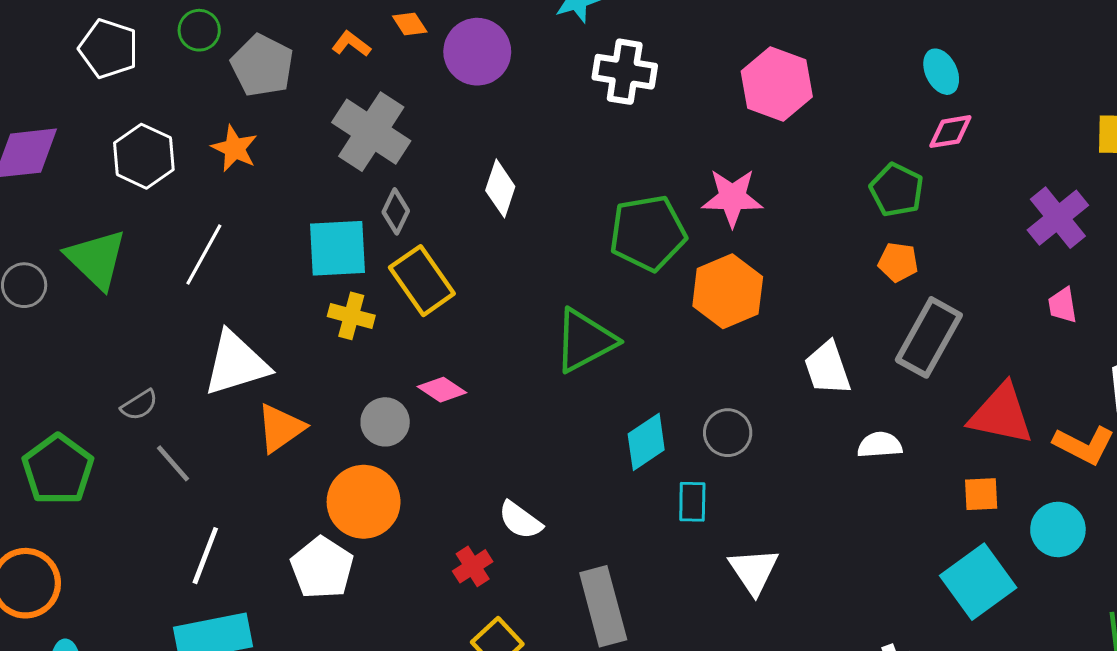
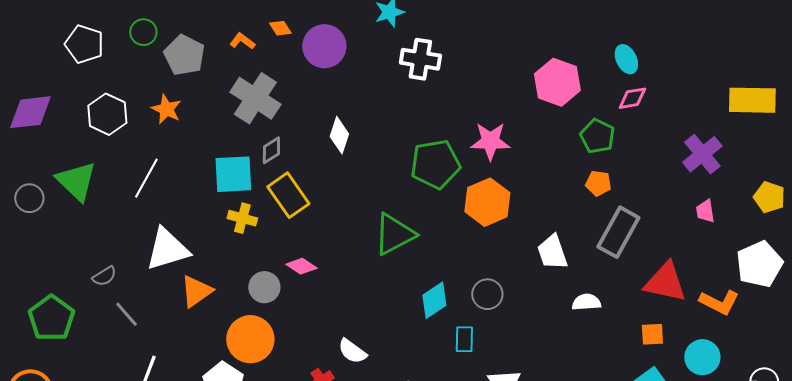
pink hexagon: (777, 84) -> (557, 82), moved
gray diamond: (396, 211) -> (271, 150), turned 32

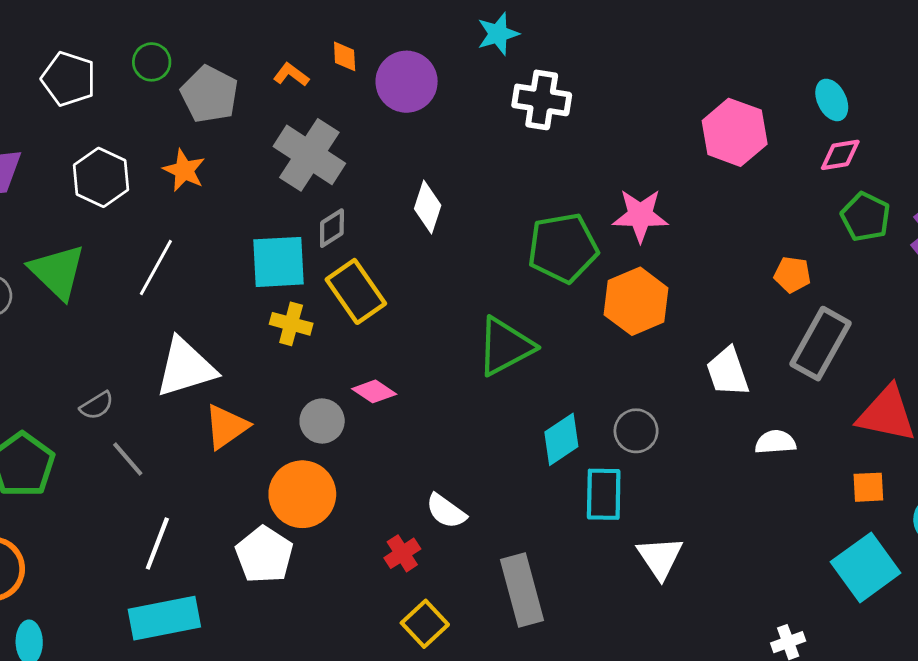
orange diamond: (280, 28) -> (345, 56), turned 30
green pentagon: (597, 136) -> (866, 217), moved
cyan rectangle: (464, 339) -> (604, 494), size x1.4

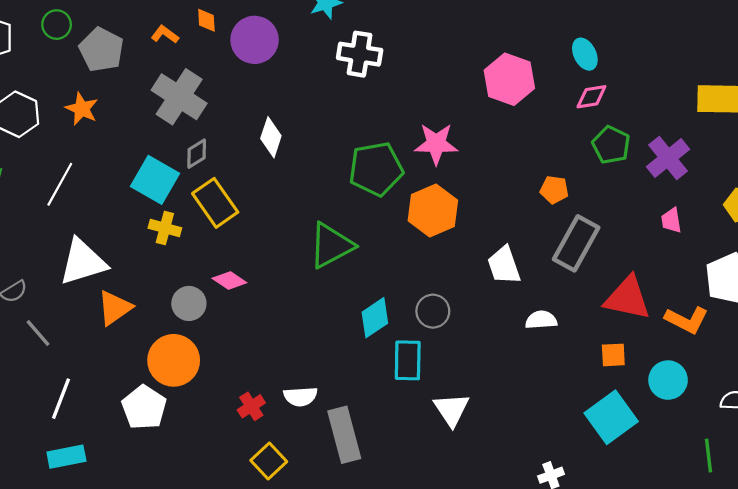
cyan square: (278, 262) -> (155, 180), turned 33
white semicircle: (446, 511) -> (300, 396), moved, turned -40
cyan rectangle: (164, 618) -> (66, 457), size x0.7

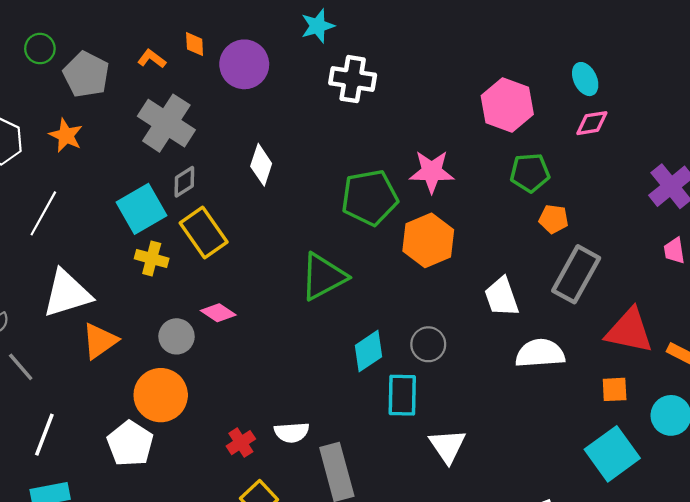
green pentagon: (611, 145) -> (530, 173), moved, turned -30
cyan square: (155, 180) -> (142, 209), turned 30
white semicircle: (541, 320) -> (540, 353), size x1.5

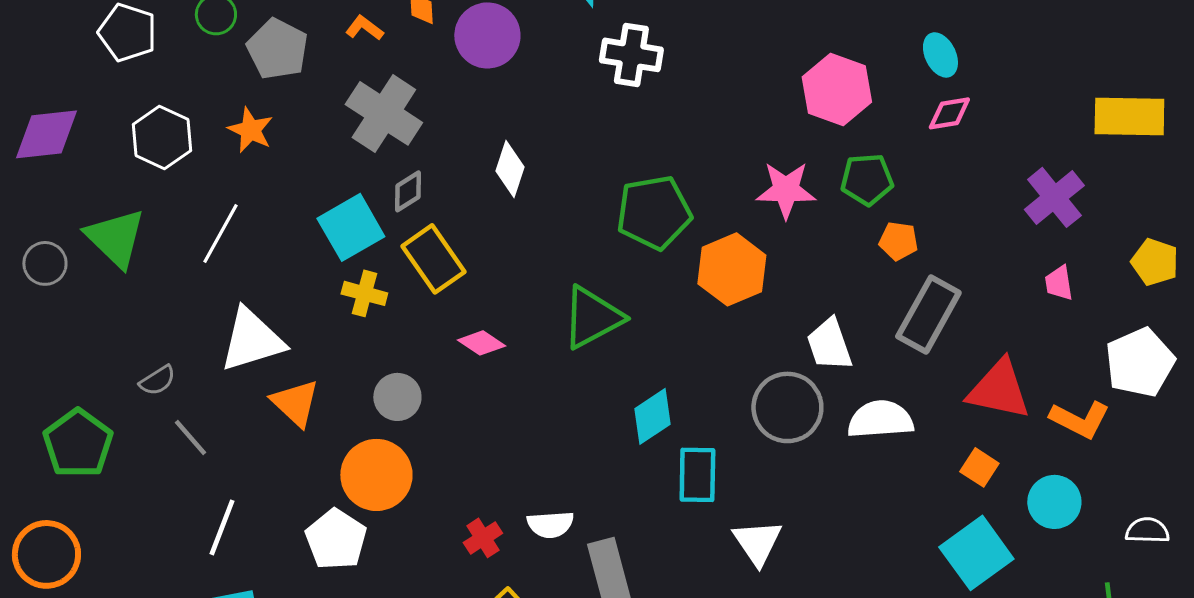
pink star: (432, 172) -> (786, 190), moved
pink diamond: (218, 313) -> (481, 343), moved
orange triangle: (100, 341) -> (295, 403), turned -42
gray circle: (428, 344) -> (787, 407), moved, size x1.5
orange square: (615, 389) -> (979, 467), turned 36

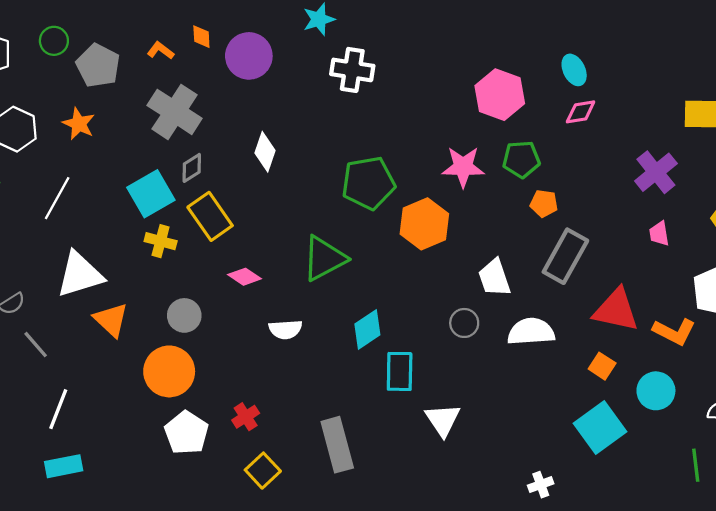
gray circle: (787, 407) -> (464, 323), size x0.6
white semicircle: (550, 524) -> (285, 329), moved
white pentagon: (336, 539) -> (186, 433), moved

